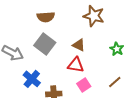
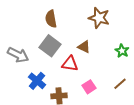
brown semicircle: (46, 17) -> (51, 19), turned 84
red triangle: (76, 65) -> (70, 64), moved

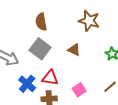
red triangle: (70, 64) -> (50, 78), moved

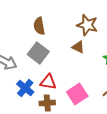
brown triangle: (74, 50) -> (78, 47), moved
pink square: (79, 90) -> (77, 94), size x1.5

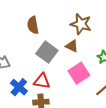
gray square: (38, 53) -> (47, 52), moved
pink square: (77, 94) -> (79, 73), moved

